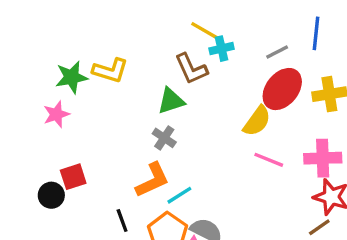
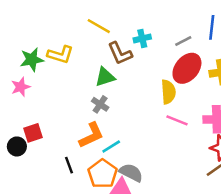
yellow line: (206, 32) -> (99, 26), moved
yellow semicircle: (257, 121) -> (168, 92), turned -40

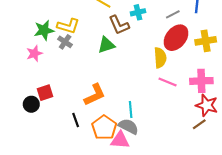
gray cross: (100, 104) -> (65, 42), moved
cyan line: (111, 146) -> (131, 109), moved, turned -63

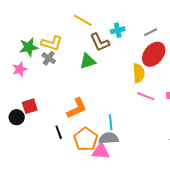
gray semicircle: (128, 126) -> (109, 138), turned -30

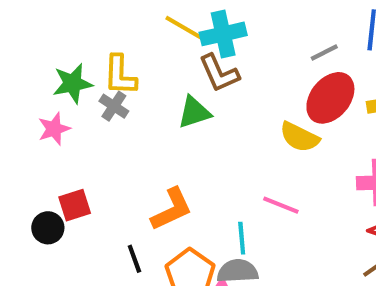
cyan cross: (118, 30) -> (223, 34), moved, size x1.5
yellow L-shape: (52, 43) -> (120, 75), turned 75
yellow semicircle: (139, 73) -> (299, 137), turned 120
pink line: (146, 96) -> (281, 205), moved

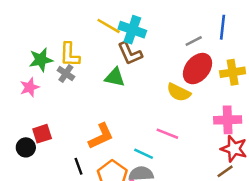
cyan cross: (223, 34) -> (132, 30), turned 32
green triangle: (194, 112) -> (115, 77), turned 30
cyan line: (242, 238) -> (144, 154), turned -60

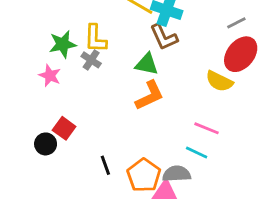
pink star: (30, 87) -> (50, 76), turned -30
red square: (42, 134) -> (64, 128), turned -36
orange L-shape: (101, 136) -> (150, 96), moved
cyan line: (144, 154) -> (197, 152), moved

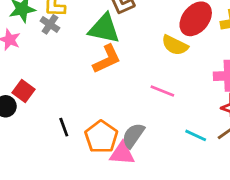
green triangle: (147, 64) -> (104, 29), size x1.4
cyan line: (197, 152) -> (196, 135), moved
gray semicircle: (177, 174) -> (133, 135), turned -52

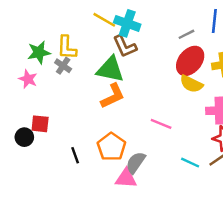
yellow semicircle: (175, 45) -> (191, 84), moved
red square: (24, 91) -> (40, 124), turned -30
orange pentagon: (101, 137) -> (111, 147), moved

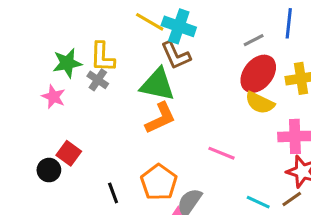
red square: (40, 124) -> (69, 153), turned 30

